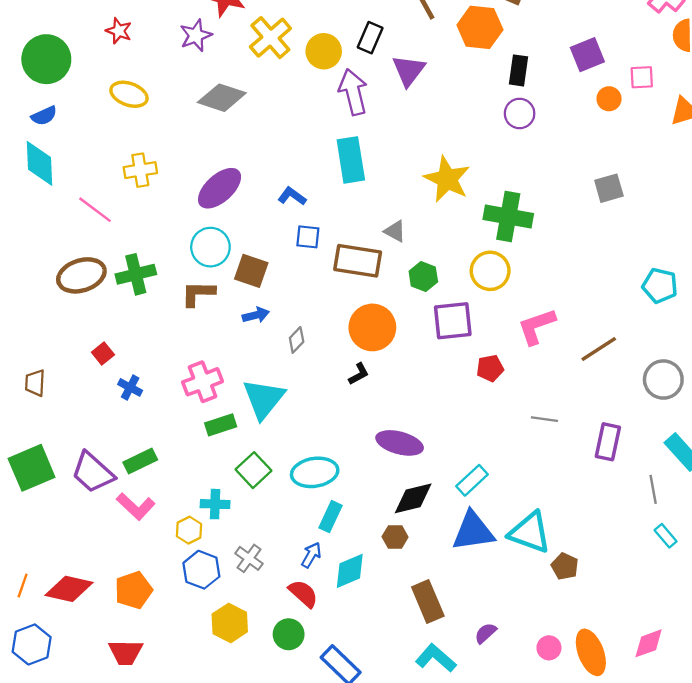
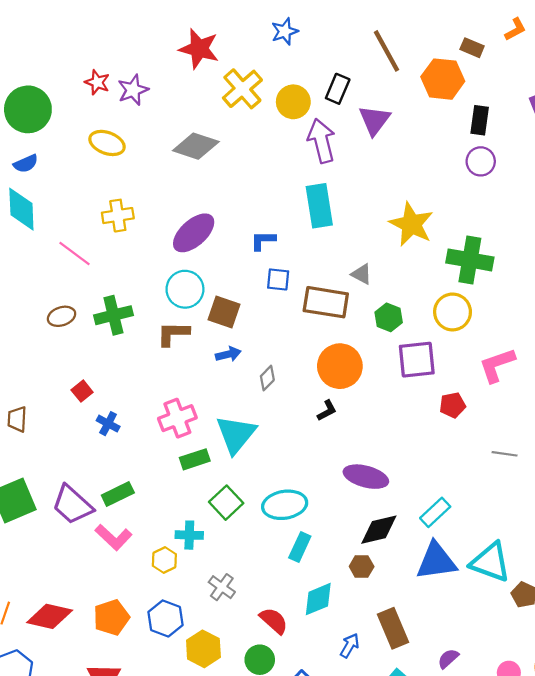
purple star: (196, 35) -> (133, 90), moved
blue L-shape: (292, 196) -> (263, 240), turned -36
brown ellipse: (81, 275) -> (61, 316), size x0.6
blue arrow: (311, 555) -> (350, 646), moved
blue hexagon: (201, 570) -> (165, 619), moved

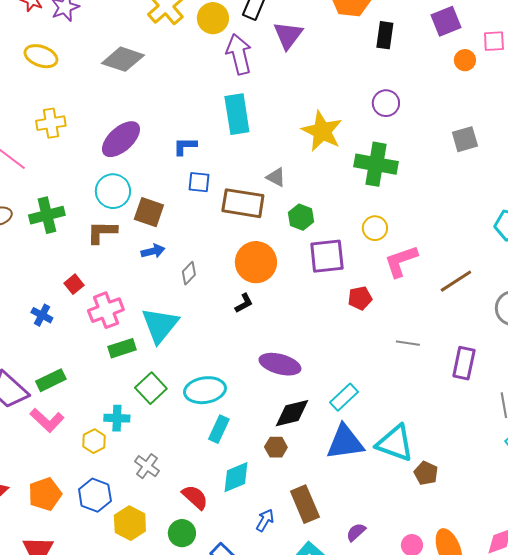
purple circle: (481, 161) -> (386, 103), moved
yellow circle: (453, 312) -> (375, 228), moved, size x0.7
red square: (82, 391) -> (74, 284), moved

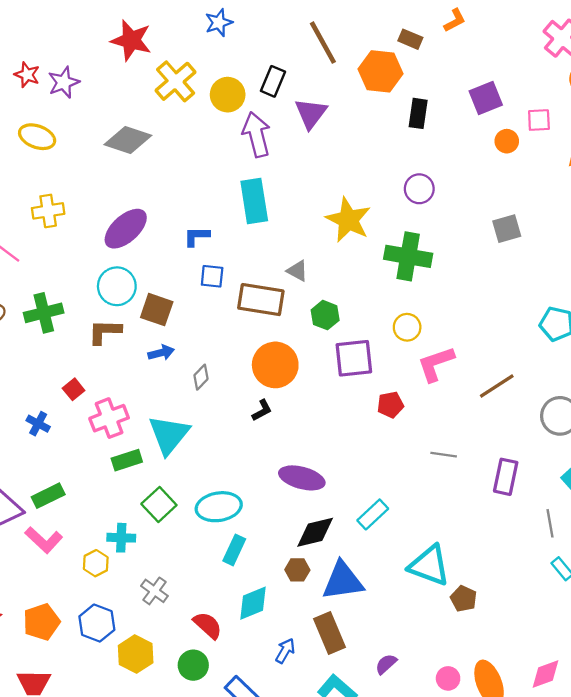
blue triangle: (345, 442) -> (343, 581), moved

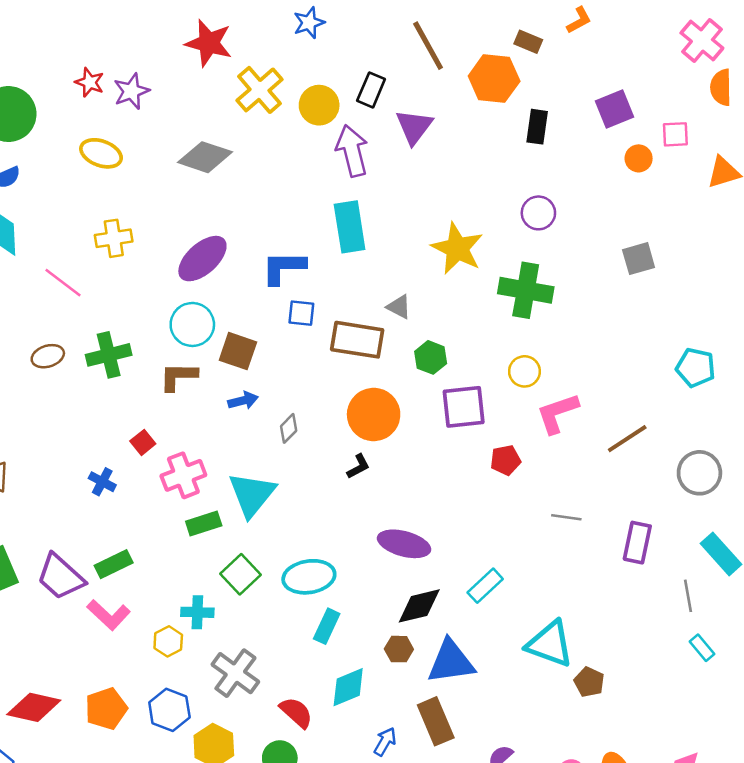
blue L-shape: (197, 236) -> (284, 267), size x1.5
gray cross: (154, 591) -> (235, 673), size x1.5

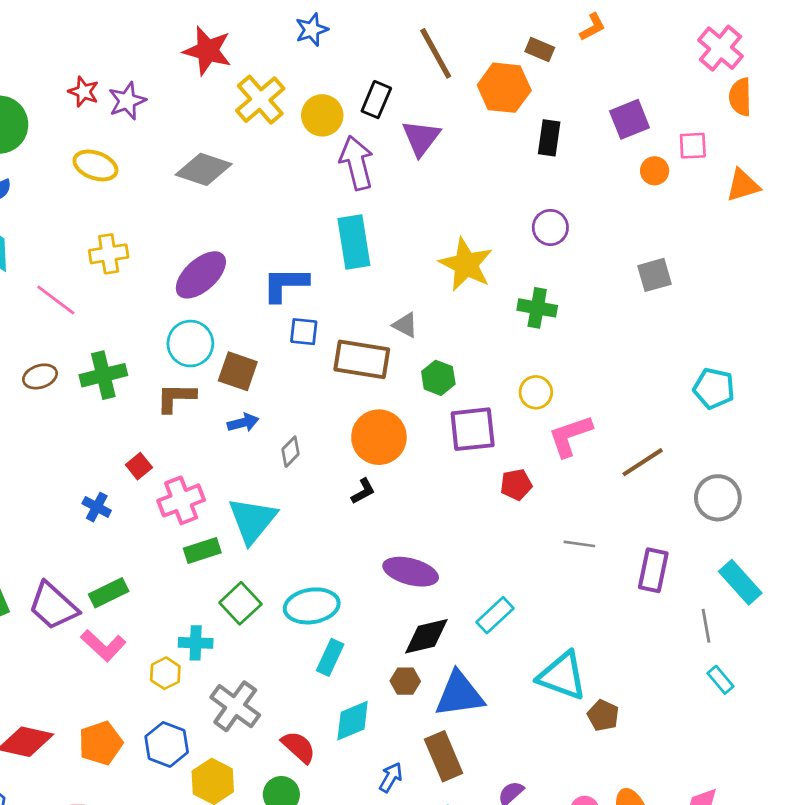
green cross: (526, 290) -> (537, 308), size x0.7

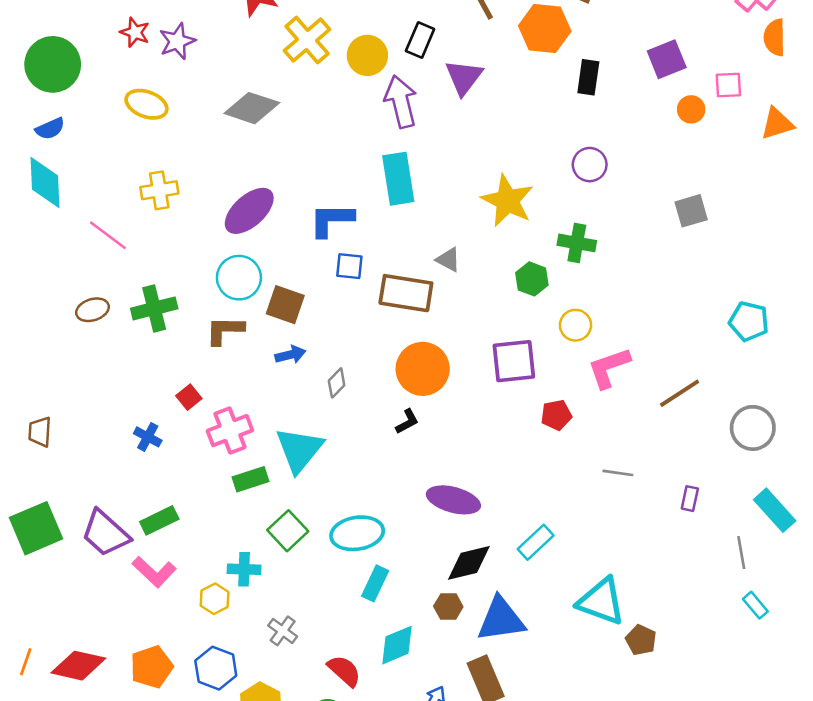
green hexagon: (438, 378) -> (532, 279), moved
purple rectangle: (653, 570) -> (690, 499), size x0.6
gray cross: (235, 706) -> (283, 631), size x0.6

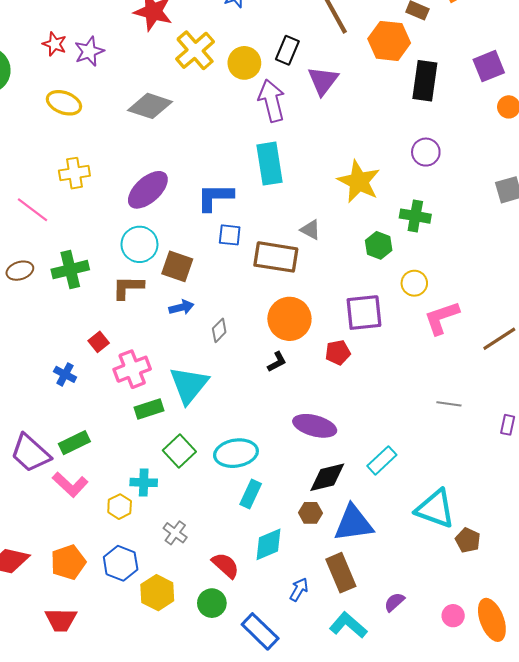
black rectangle: (588, 77) -> (425, 81), size x1.4
red pentagon: (556, 415) -> (338, 352), moved

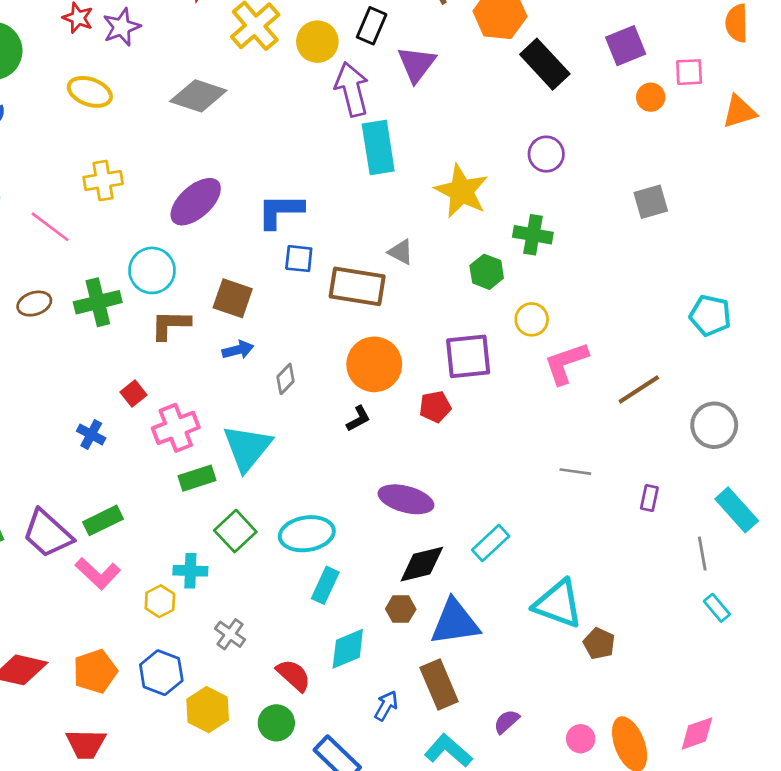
black rectangle: (425, 81) -> (545, 64), turned -51
cyan rectangle: (270, 164) -> (378, 147), moved
cyan circle: (139, 244) -> (152, 270), moved

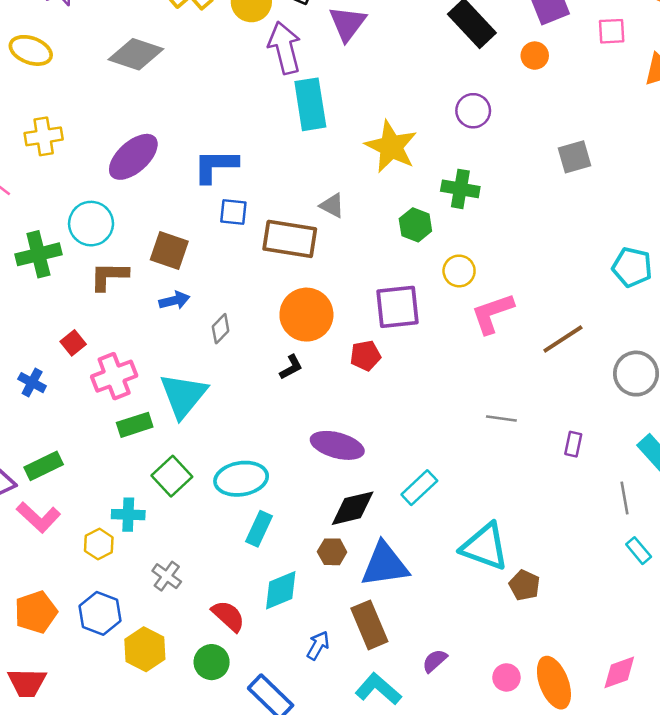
orange circle: (651, 97) -> (535, 56), moved

